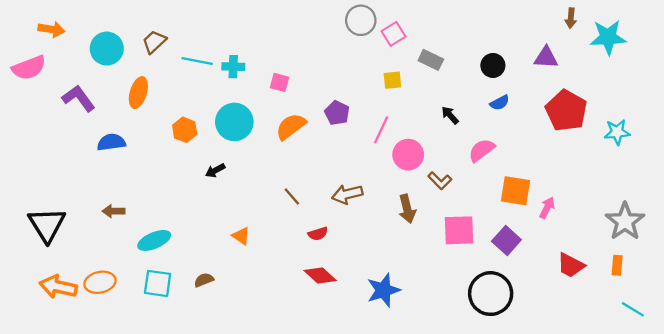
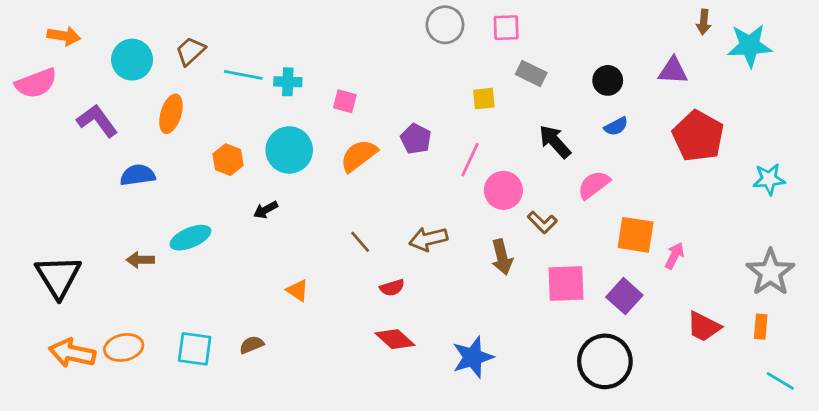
pink square: (394, 34) -> (506, 28), moved, turned 30
black arrow: (450, 115) -> (555, 142), size x1.5
cyan star: (617, 132) -> (769, 179), moved
cyan ellipse: (154, 240) -> (190, 238), moved

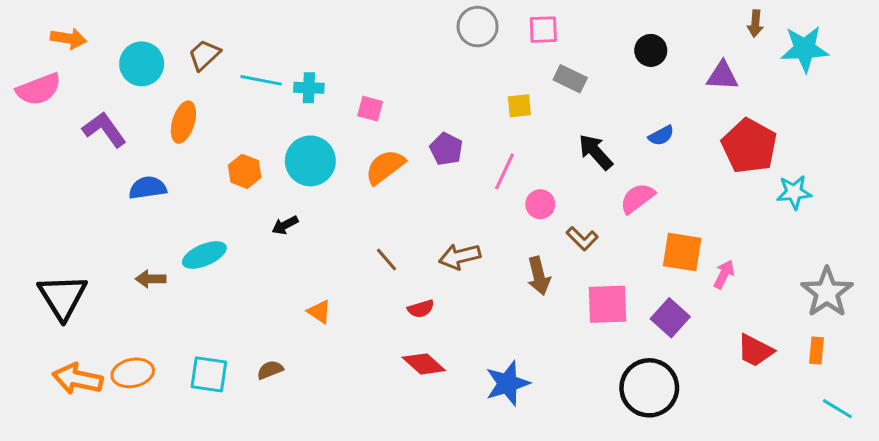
black circle: (608, 80) -> (651, 50), moved
cyan star: (769, 179) -> (794, 192), moved
pink circle: (503, 190) -> (540, 204), size x0.7

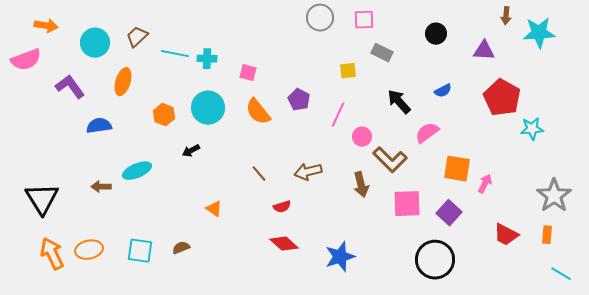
orange semicircle: (385, 167) -> (258, 112), turned -92
brown L-shape: (582, 239) -> (390, 160), size x1.6
orange arrow: (77, 379) -> (52, 254), turned 52

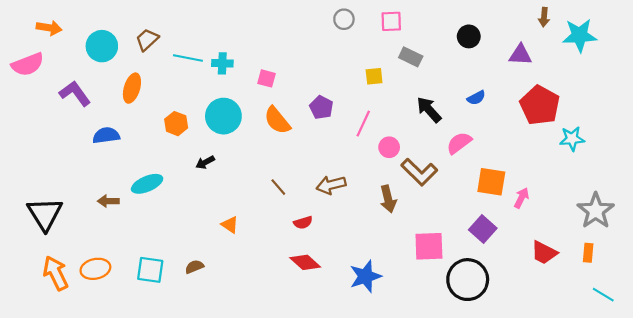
gray circle: (320, 18) -> (344, 19), size x0.7
pink square: (407, 204) -> (429, 246), moved

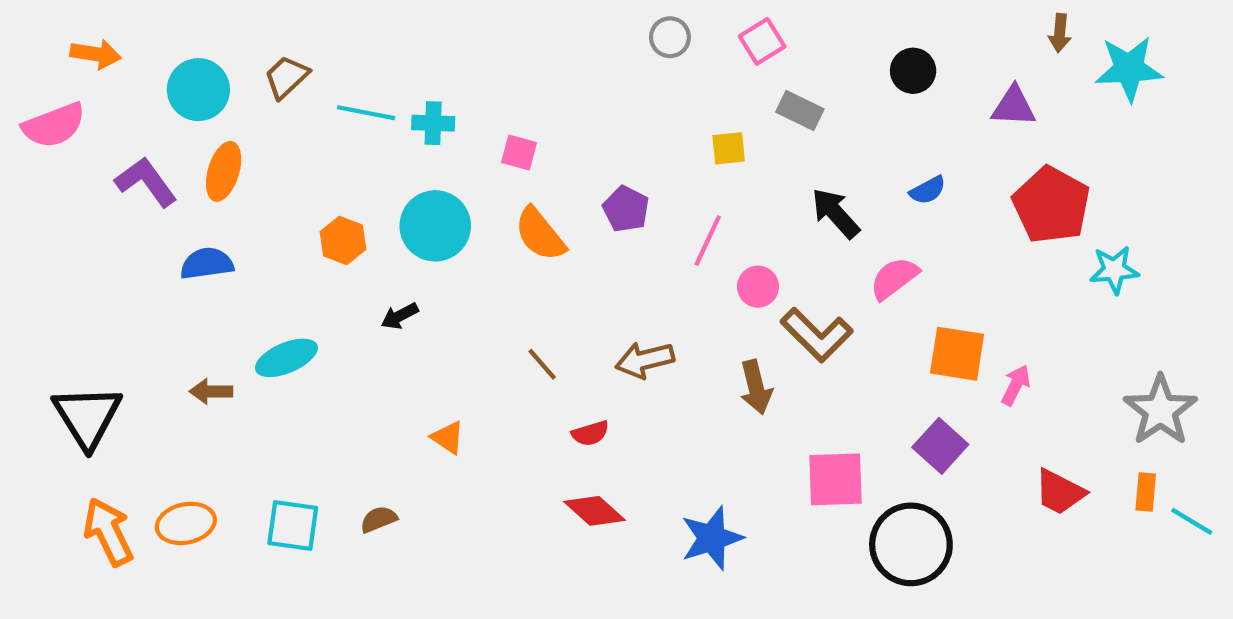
pink square: (391, 21) -> (762, 41), turned -30
orange ellipse: (132, 88) -> (224, 171), moved
cyan line: (603, 295) -> (1192, 521), moved

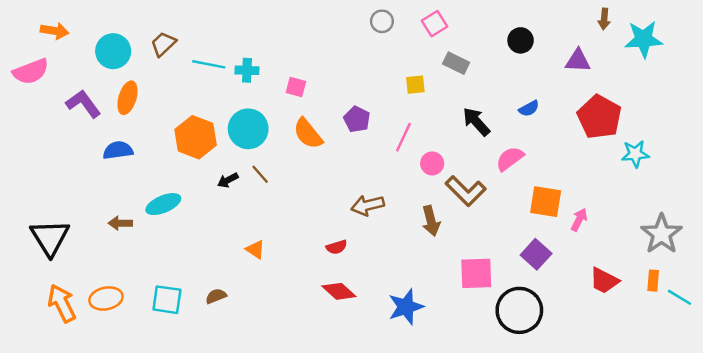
orange hexagon: (343, 241) -> (196, 137), size x1.6
brown line: (542, 364) -> (260, 174), moved

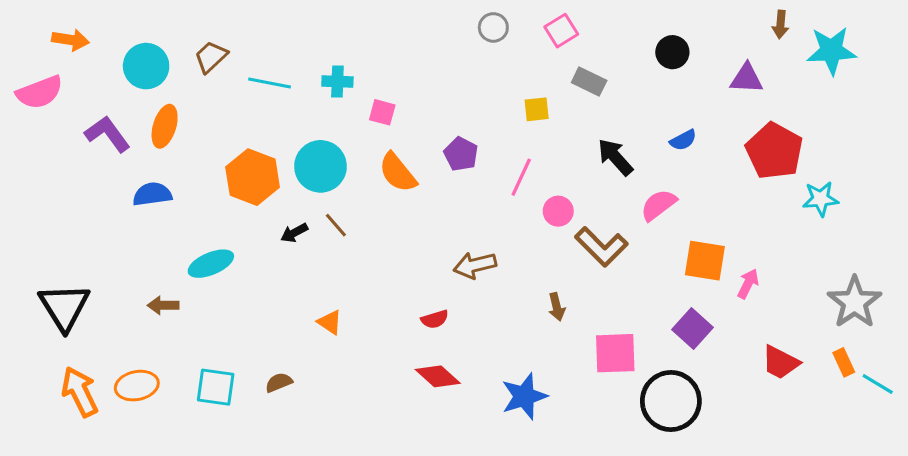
cyan cross: (247, 70) -> (337, 81), moved
brown arrow: (431, 221) -> (557, 307), moved, size x0.7
brown arrow: (120, 223) -> (163, 305), moved
orange rectangle: (653, 281) -> (844, 362), turned -30

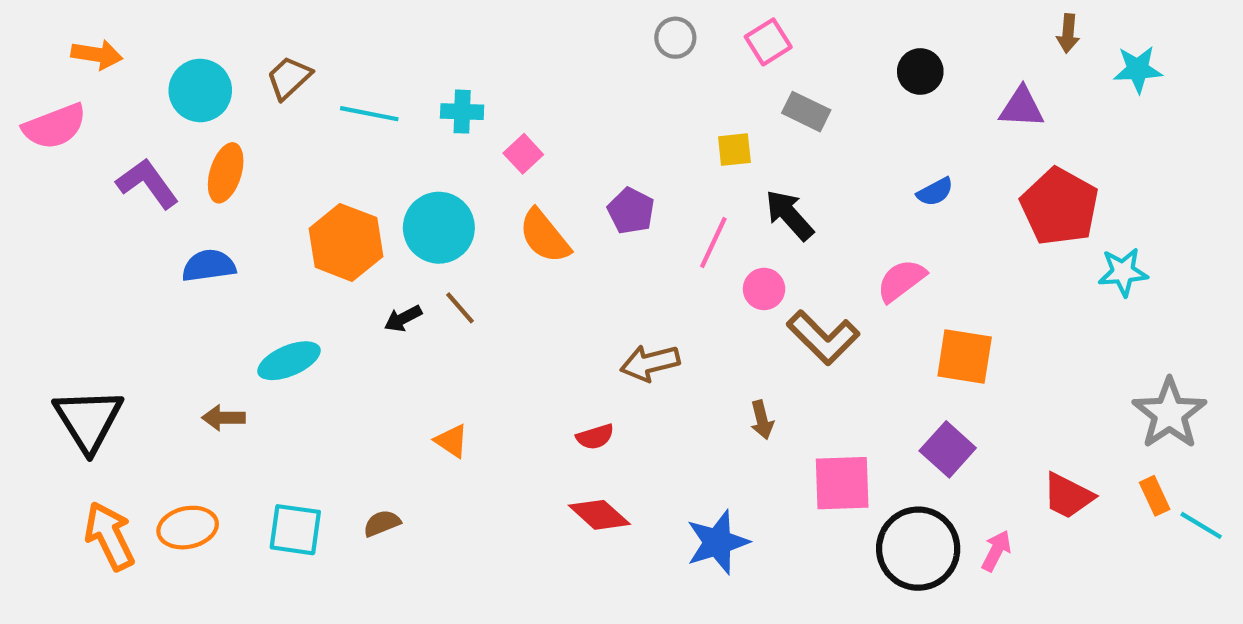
cyan star: (831, 51) -> (1138, 69), size x0.7
pink square: (382, 112) -> (523, 154), turned 32
black arrow: (615, 157) -> (789, 215), moved
pink arrow: (748, 284) -> (996, 551), moved

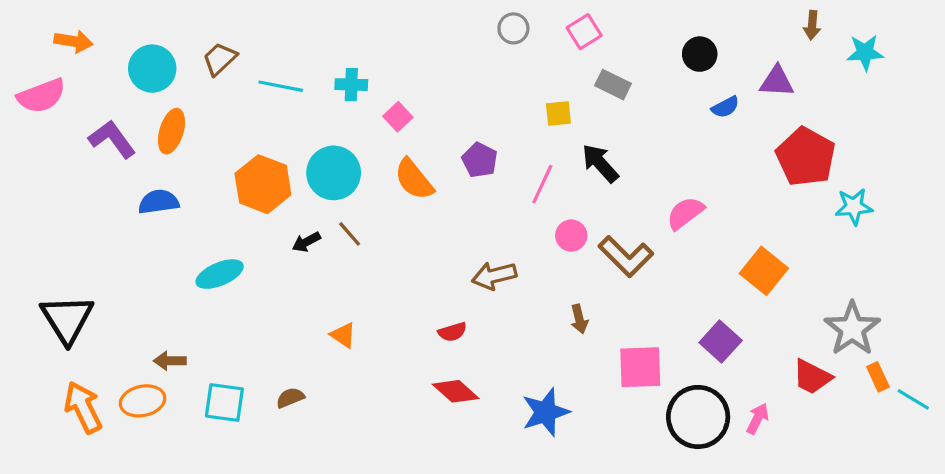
blue semicircle: (935, 192) -> (725, 107), moved
pink circle: (764, 289) -> (571, 236), moved
orange square: (965, 357) -> (764, 271), moved, turned 30
gray star: (1169, 414) -> (852, 329), moved
brown arrow: (224, 418) -> (170, 361), moved

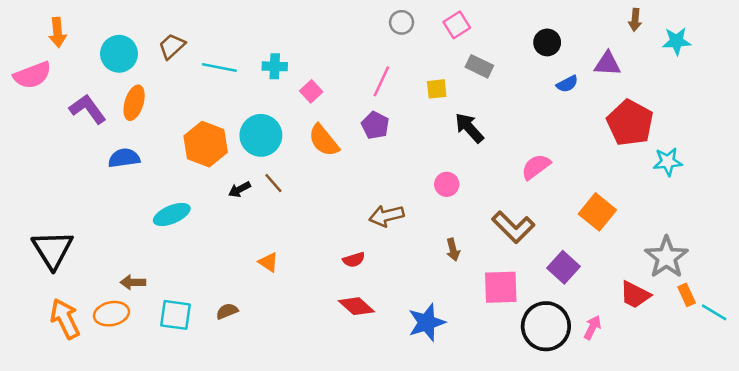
orange arrow: (74, 41) -> (57, 32), turned 76
pink line: (542, 184) -> (381, 81), moved
brown L-shape: (626, 256) -> (513, 227), moved

